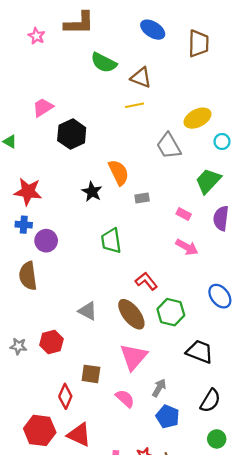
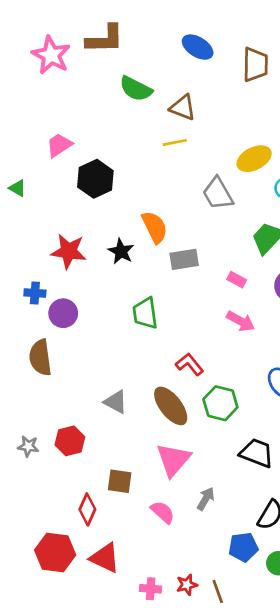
pink star: (37, 36) -> (51, 55), size x1.8
red star: (28, 192) -> (69, 251), moved
gray rectangle: (142, 198) -> (184, 259), size x1.5
blue pentagon: (168, 417) -> (243, 547), moved, turned -30

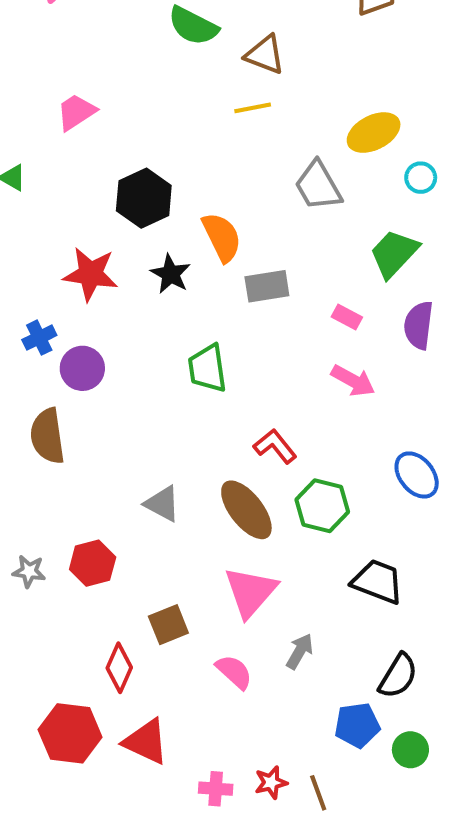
black hexagon: (95, 179) -> (144, 198), moved
blue cross: (35, 293) -> (39, 338), turned -30
brown square: (120, 481) -> (168, 625), turned -30

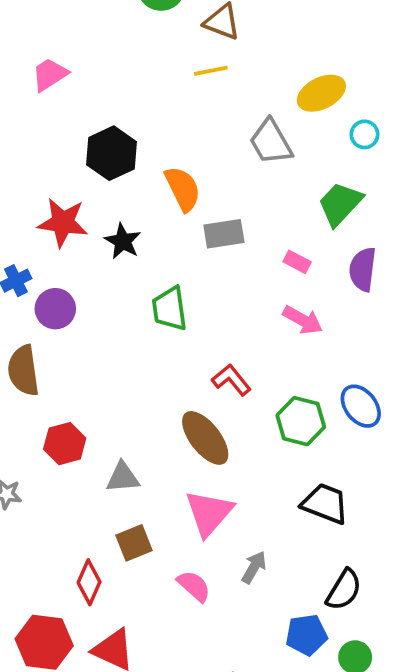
black star: (171, 274) -> (123, 241), moved
gray triangle: (162, 504) -> (123, 477), moved, turned -33
green hexagon: (322, 506) -> (301, 421), moved
red hexagon: (93, 563) -> (65, 444), moved

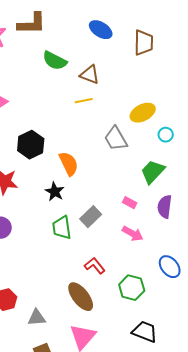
gray rectangle: (224, 234) -> (91, 217), moved, turned -35
black star: (123, 241) -> (55, 192), moved
blue ellipse: (361, 406) -> (170, 267), moved

